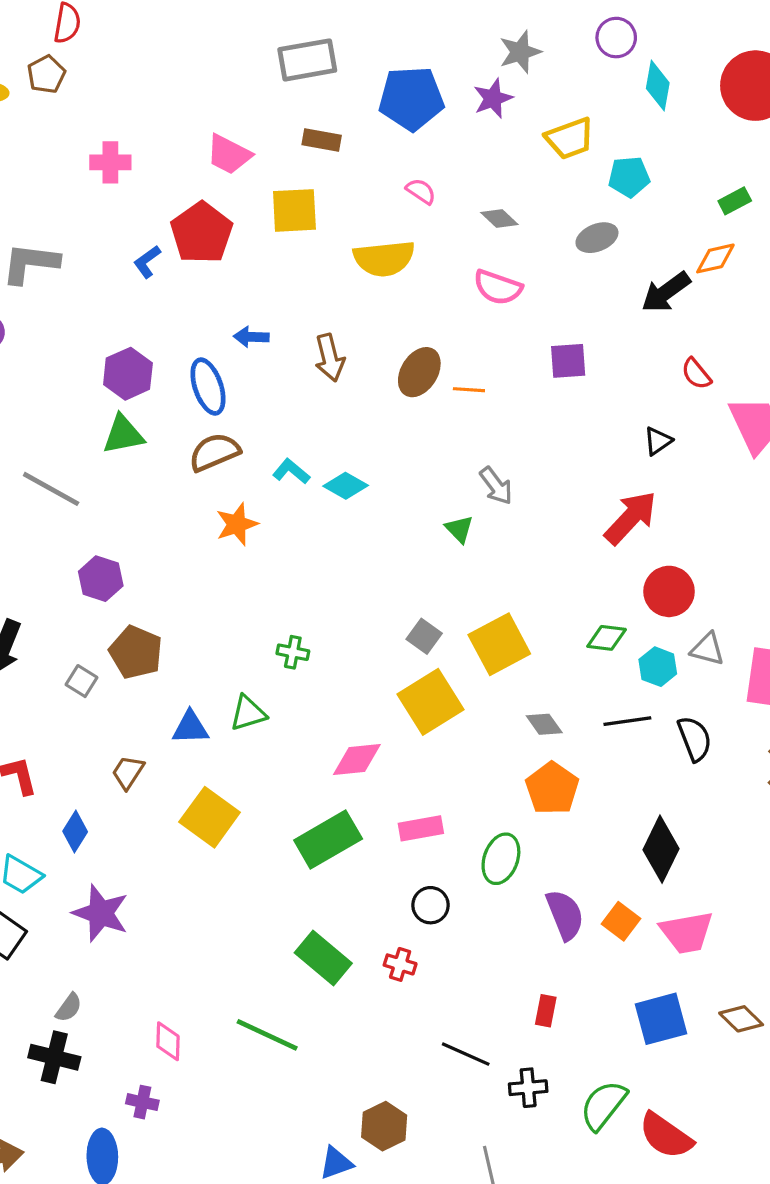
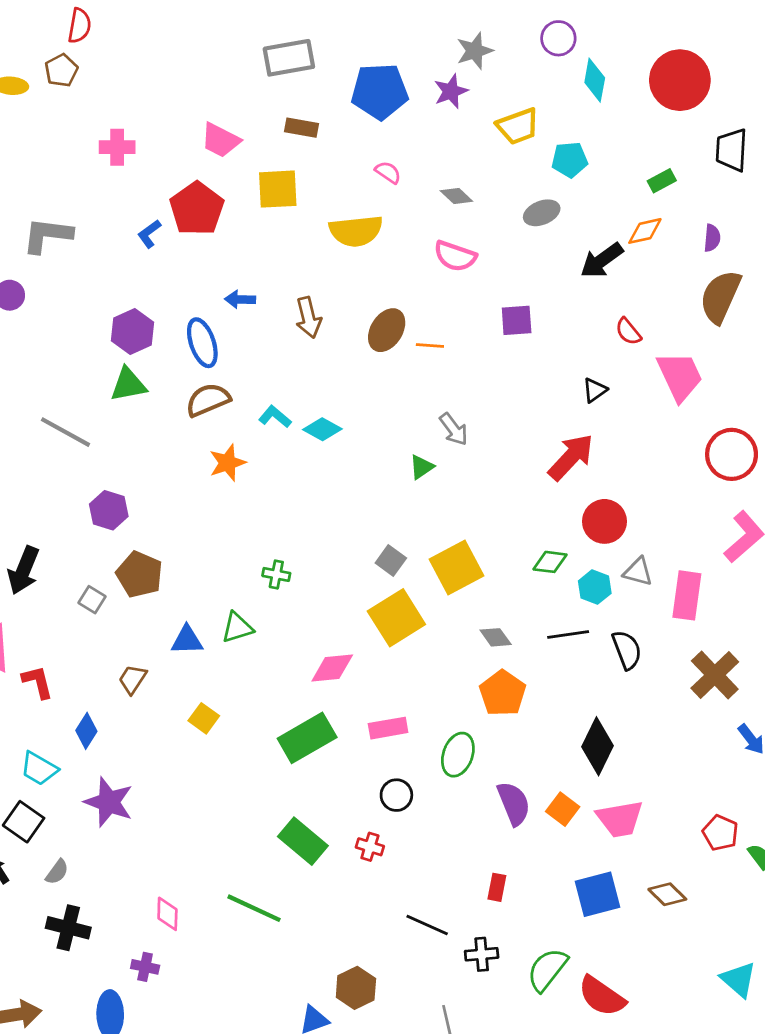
green triangle: (459, 529) -> (422, 467), turned 40
yellow square: (210, 817) -> (204, 718), size x0.6
gray semicircle: (69, 1008) -> (57, 872), moved

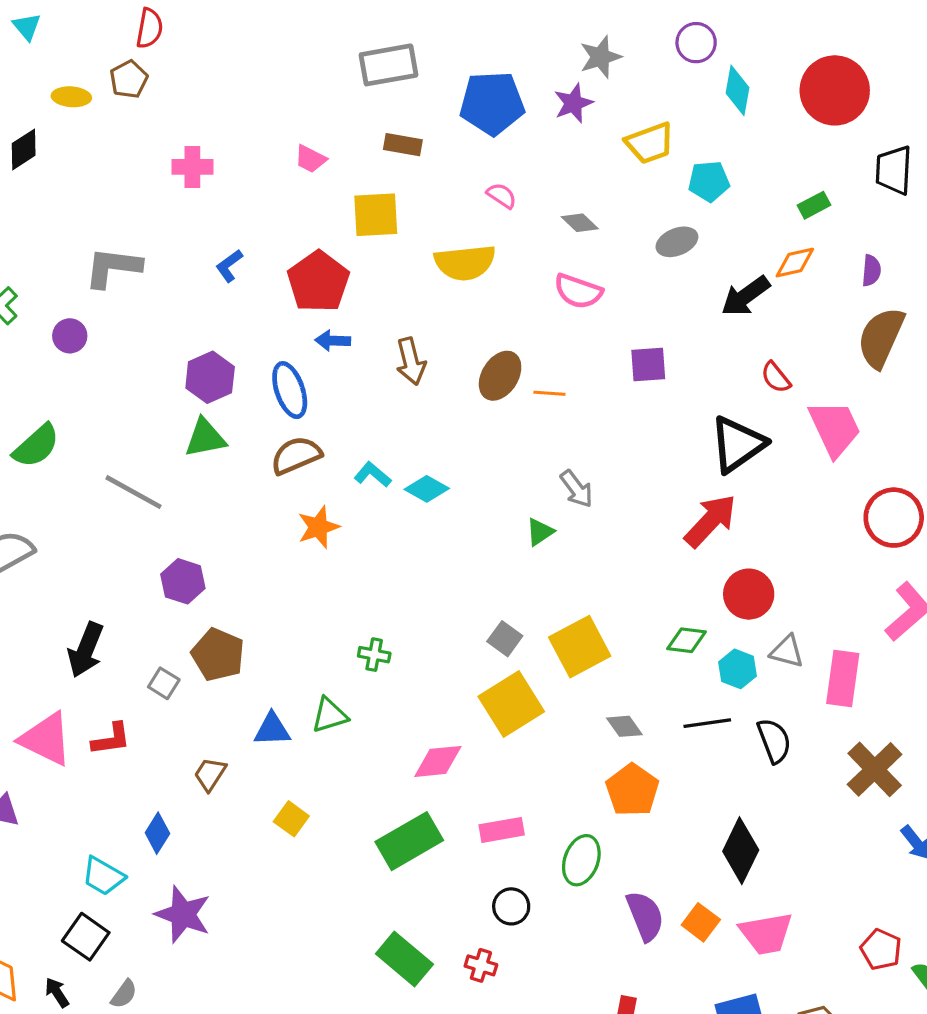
pink trapezoid: (220, 140) -> (310, 159), size x0.7
red pentagon: (197, 209) -> (318, 282), moved
black triangle: (595, 390) -> (738, 444), size x2.0
red L-shape: (38, 682) -> (111, 739), moved, turned 96

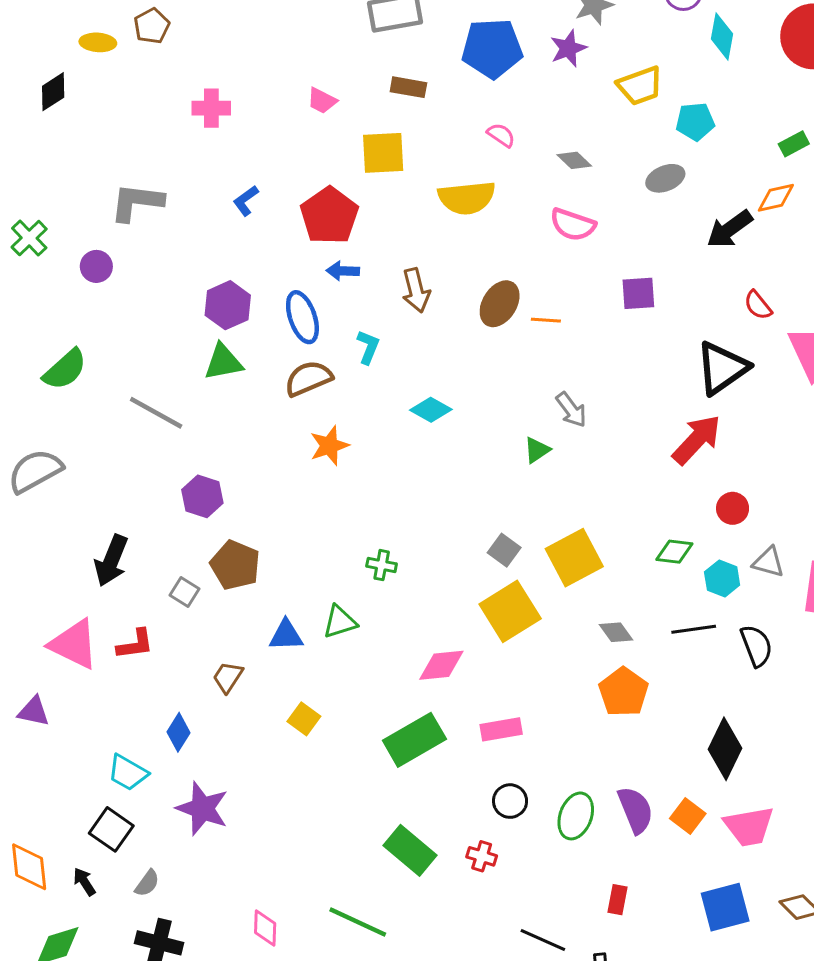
cyan L-shape: (373, 475) -> (368, 347), moved, turned 72
red circle: (749, 594) -> (733, 508), size x0.7
green ellipse: (581, 860) -> (576, 816), moved

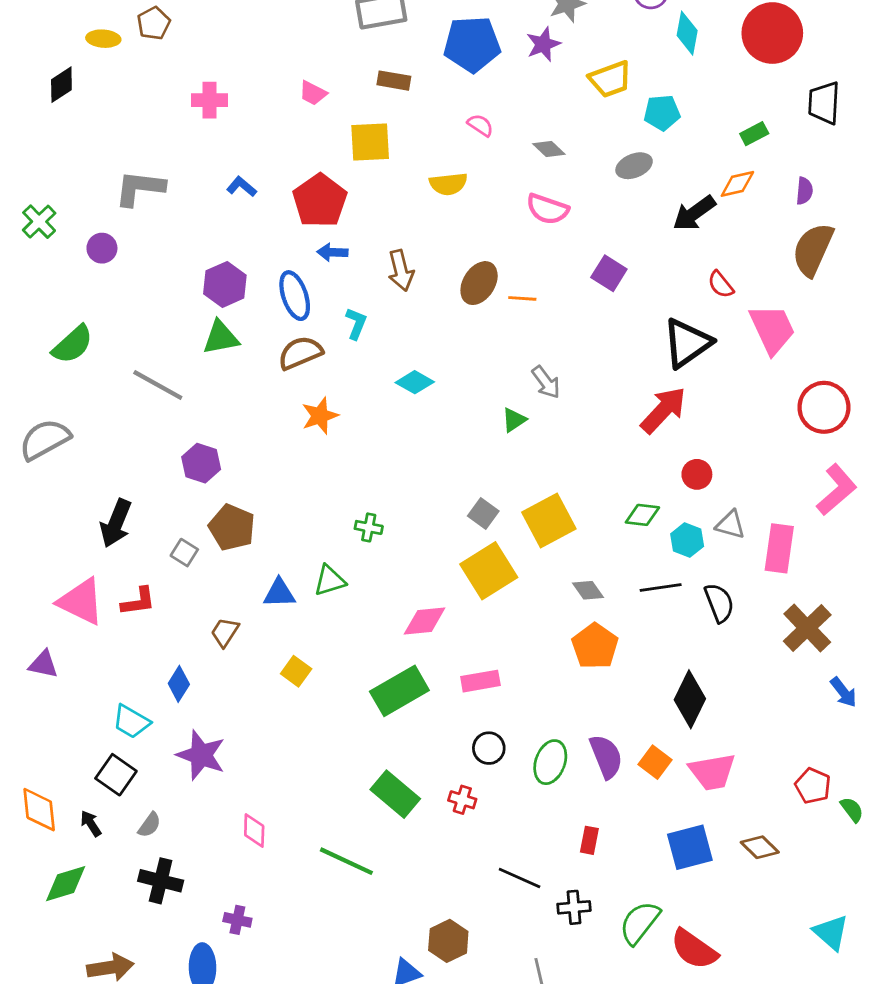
yellow semicircle: (467, 198) -> (448, 184), size x0.7
blue L-shape: (246, 201) -> (242, 187), turned 76
purple square: (638, 293) -> (609, 273), turned 36
pink diamond: (265, 928) -> (254, 831), moved

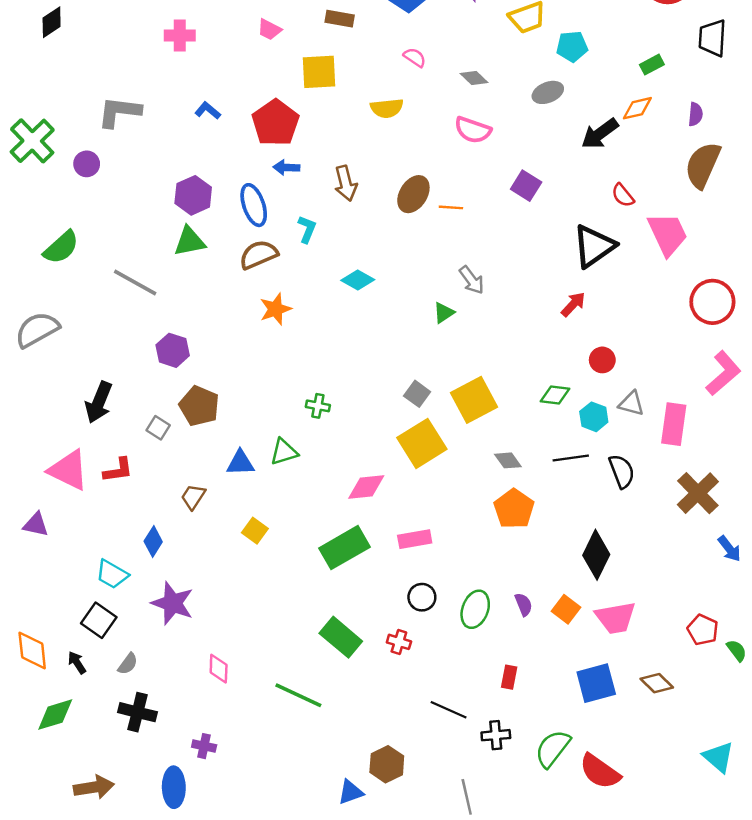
green cross: (39, 222) -> (32, 141), size x1.5
red arrow: (663, 410) -> (573, 304), size x0.6
purple semicircle: (606, 756) -> (524, 604), size x0.6

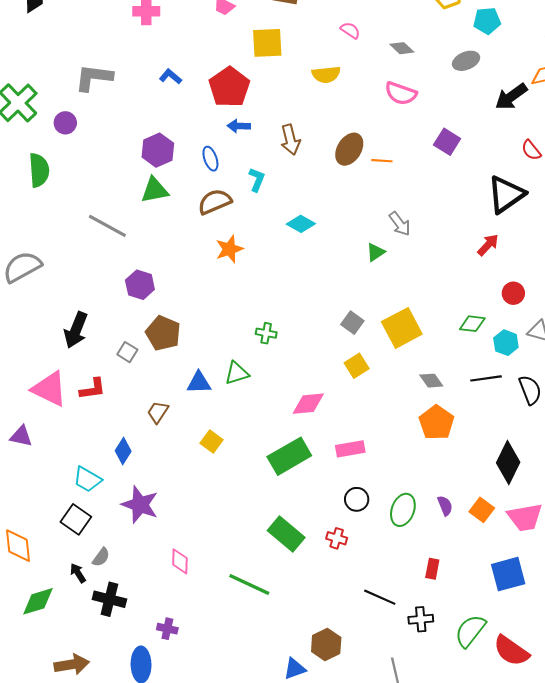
blue ellipse: (254, 205) -> (210, 159), size x0.7
green semicircle: (61, 247) -> (39, 170), moved, turned -52
yellow square: (422, 443) -> (357, 366), size x0.6
black arrow: (77, 663) -> (78, 573), moved

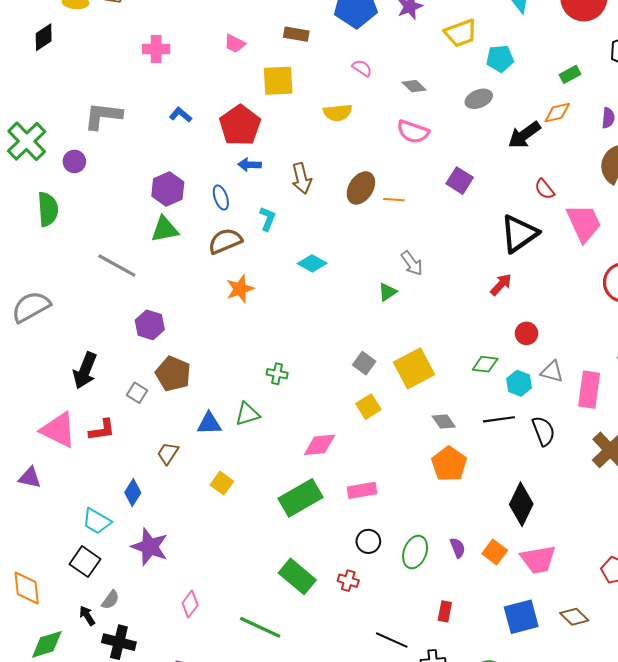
pink diamond: (180, 561) -> (190, 604), turned 35

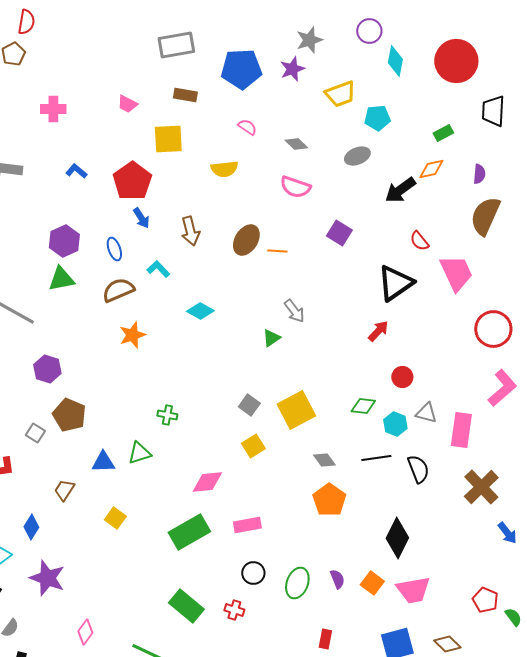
blue arrow: (250, 165) -> (141, 218), turned -125
cyan L-shape: (268, 219) -> (158, 269), turned -65

